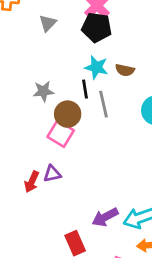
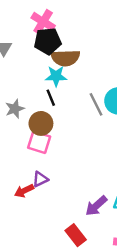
brown semicircle: (125, 70) -> (65, 58), moved, size x1.6
gray line: (103, 104) -> (96, 104), moved
red arrow: (32, 182) -> (24, 191), turned 54

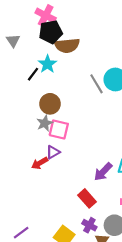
cyan star: (56, 76) -> (47, 64), moved, turned -30
black line: (51, 98) -> (33, 74), moved, turned 64
gray star: (15, 109) -> (45, 123), moved
pink square: (39, 142) -> (59, 129), moved

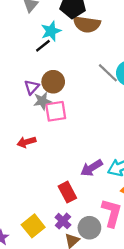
cyan star: (47, 64) -> (51, 31), moved
gray line: (97, 84) -> (108, 73), turned -30
pink square: (59, 129) -> (56, 111), turned -36
purple triangle: (53, 152) -> (32, 87), moved, turned -32

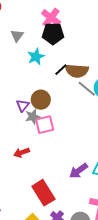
brown semicircle: (87, 24) -> (77, 71), moved
black line: (43, 46) -> (61, 70), moved
red rectangle: (67, 192) -> (43, 193), moved, size x1.4

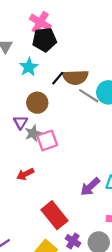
brown circle: (41, 100) -> (37, 103), moved

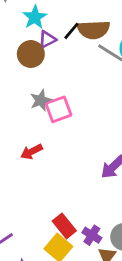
brown circle: (37, 103) -> (31, 54), moved
purple triangle: (21, 122) -> (47, 39), moved, turned 32
red rectangle: (54, 215) -> (64, 226), moved, size x0.7

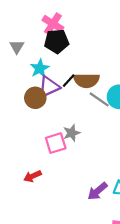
purple triangle: (47, 39) -> (49, 87), size x1.5
gray star: (41, 100) -> (72, 133), moved

